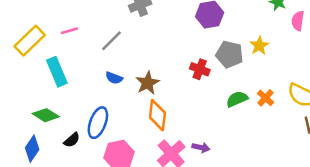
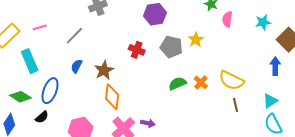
red cross: (200, 69) -> (137, 50), moved
blue semicircle: (114, 78) -> (77, 66), turned 96
blue ellipse: (98, 123) -> (50, 91), moved

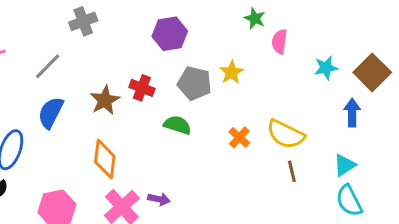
cyan star: (263, 22) -> (326, 68), moved
blue semicircle: (77, 66) -> (51, 113), size x1.5
brown star: (104, 70) -> (105, 100), moved
green semicircle: (177, 83) -> (177, 125), moved, turned 42

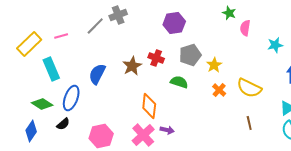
gray line: (48, 66) -> (95, 26), moved
yellow star: (232, 72) -> (214, 65), moved
gray pentagon: (194, 83) -> (190, 55), turned -30
orange diamond: (105, 159) -> (149, 106), moved
brown line: (292, 171) -> (249, 123), moved

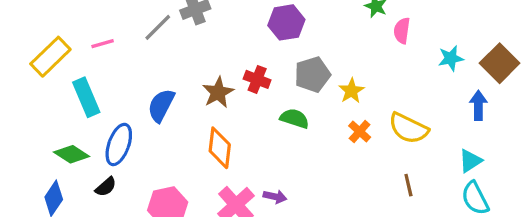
orange diamond: (149, 106) -> (220, 148), moved

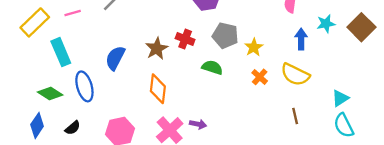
gray pentagon: (312, 75) -> (225, 35), turned 30
blue arrow: (478, 105) -> (301, 39), moved
blue ellipse: (119, 145) -> (84, 86), turned -36
black semicircle: (106, 187) -> (73, 128), moved

